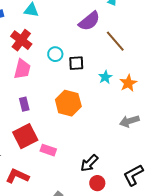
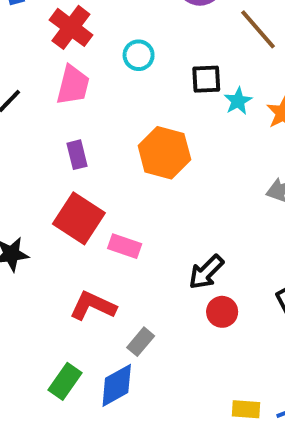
black square: (76, 63) -> (206, 79), moved
red square: (25, 136) -> (79, 218), turned -30
red L-shape: (17, 176) -> (93, 306), moved

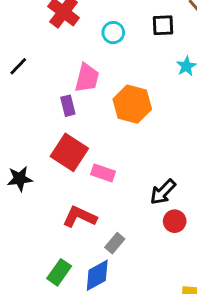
black square: (206, 79) -> (163, 25), moved
pink trapezoid: (73, 85) -> (87, 78), moved

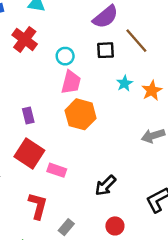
pink trapezoid: (87, 78) -> (71, 82), moved
red L-shape: (80, 217) -> (38, 206), turned 80
red circle: (175, 221) -> (115, 226), moved

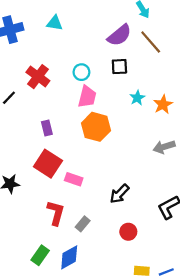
red cross: (25, 39) -> (38, 77), moved
brown line: (136, 41) -> (151, 42), moved
gray rectangle: (66, 227) -> (83, 224), moved

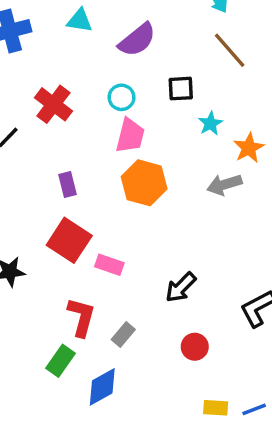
purple semicircle: (119, 35) -> (137, 40), moved
cyan star: (137, 98) -> (210, 123), moved
gray arrow: (164, 147) -> (224, 185), moved
green rectangle: (40, 255) -> (60, 361), moved

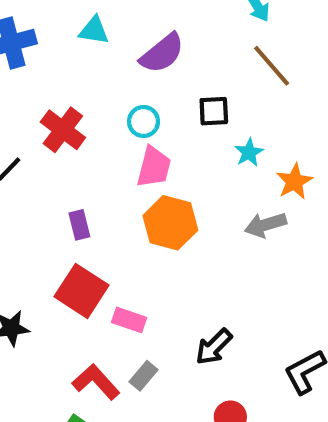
red L-shape: (81, 317) -> (96, 382), turned -57
gray rectangle: (123, 334) -> (144, 376), moved

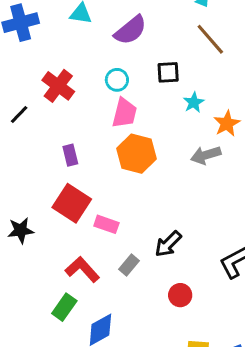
gray rectangle: (144, 376) -> (129, 265), moved

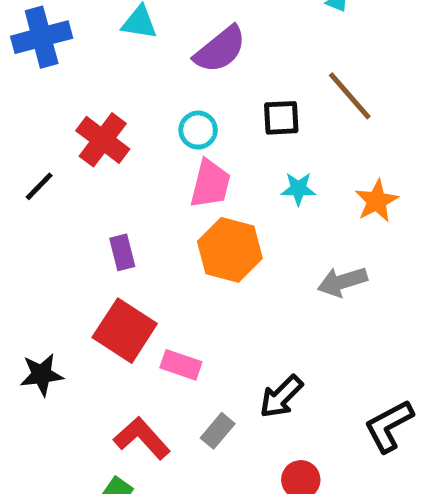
brown line: (210, 39) -> (350, 96), moved
cyan star: (194, 102) -> (298, 189), moved, turned 30
gray arrow: (206, 155) -> (342, 282), moved

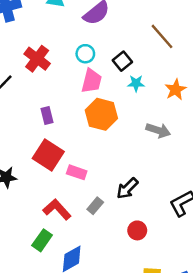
black square: (281, 118) -> (122, 61), moved, turned -36
gray arrow: (342, 282) -> (158, 130), turned -145

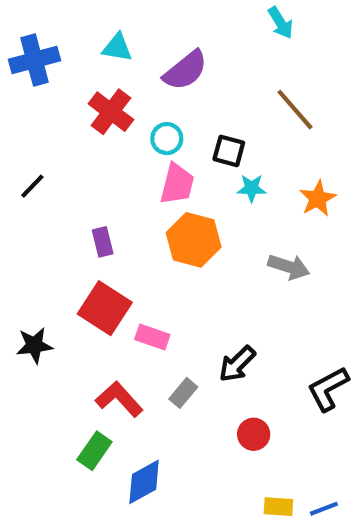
red cross: (37, 59) -> (111, 112), moved
black square: (122, 61) -> (229, 151), turned -36

